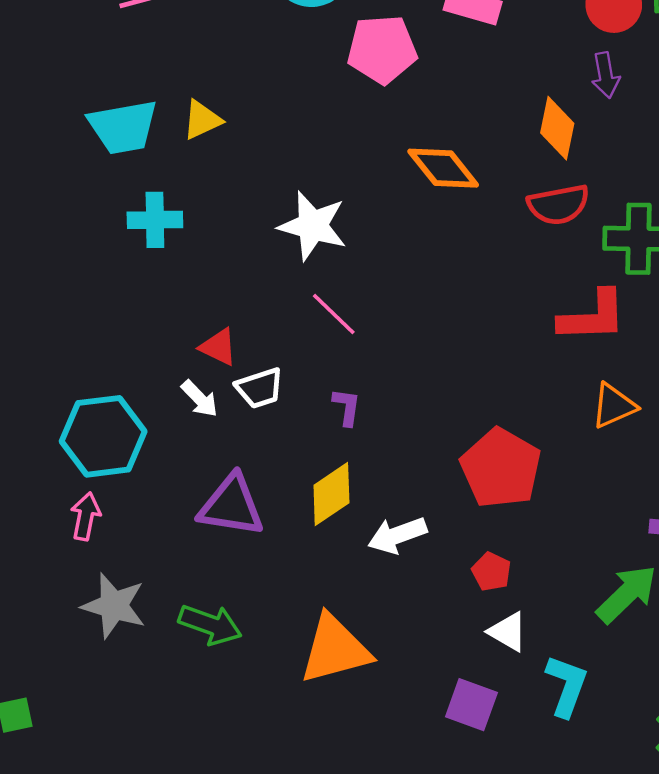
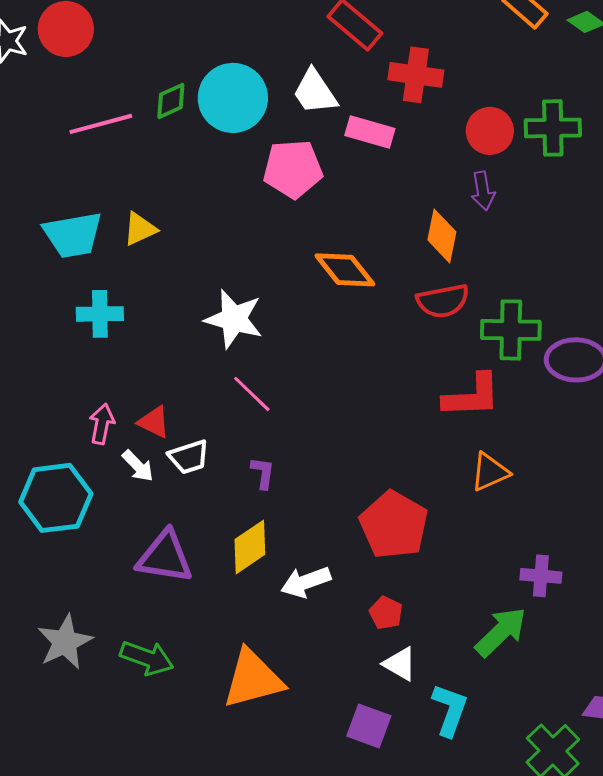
pink arrow: (86, 516) -> (102, 424), moved
gray star: (114, 606) -> (65, 642), turned 30

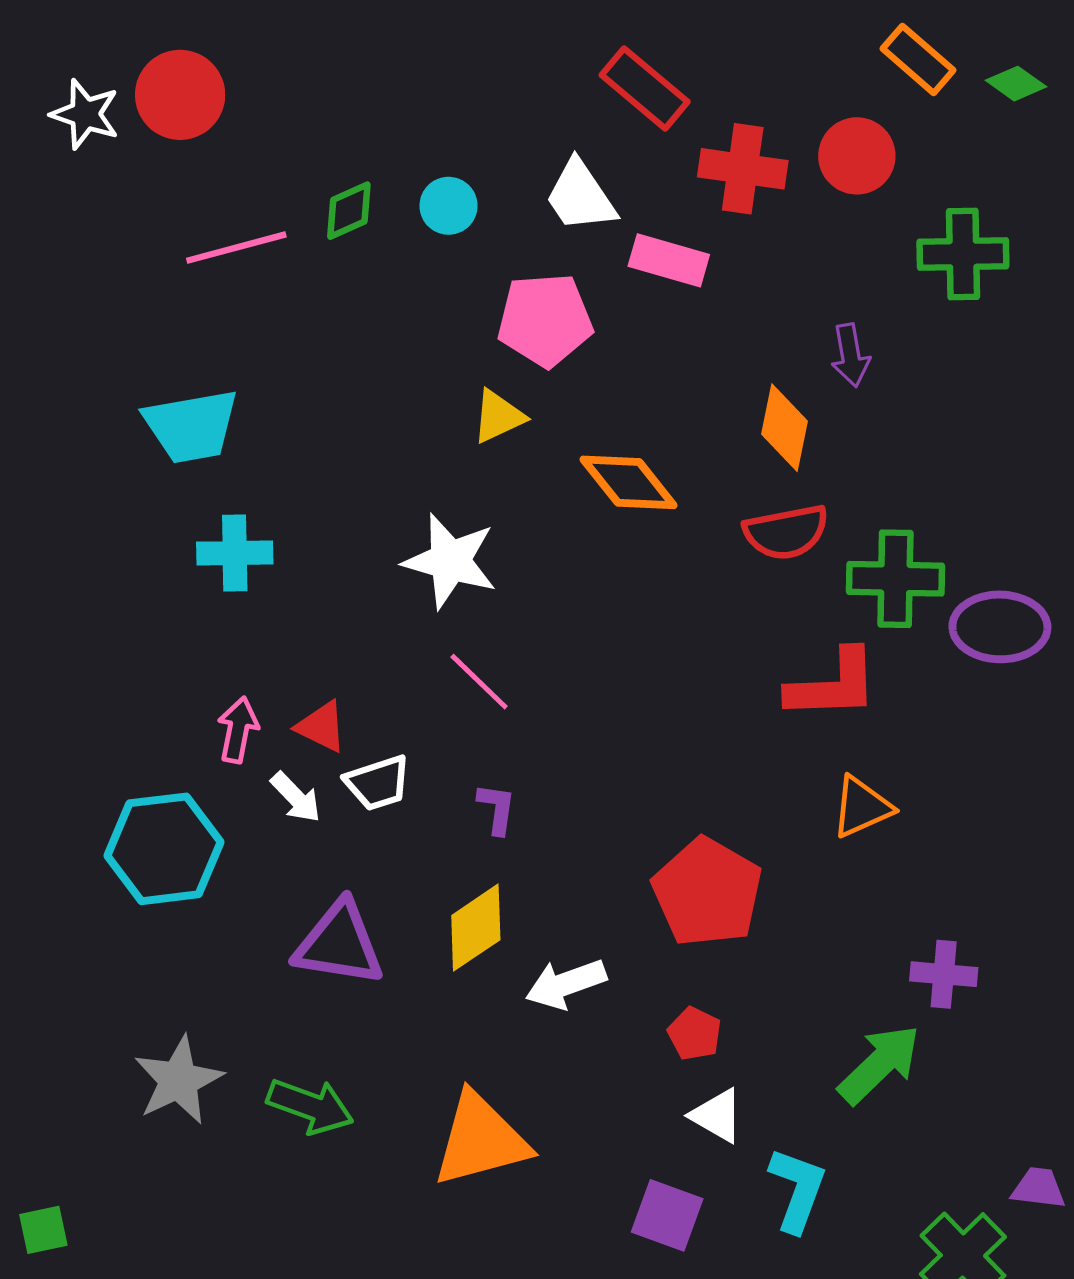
cyan circle: (233, 98) -> (449, 206), size x0.5
red circle: (490, 131) -> (857, 156), moved
yellow triangle: (140, 229) -> (498, 416), moved

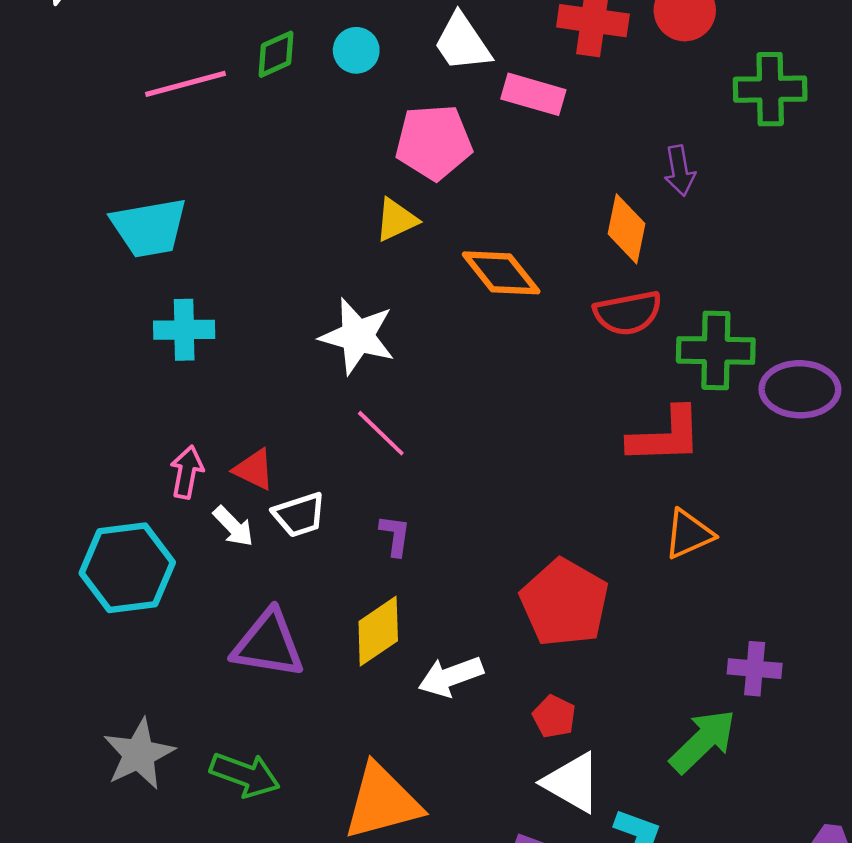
white triangle: (717, 1116) -> (572, 783), size x1.4

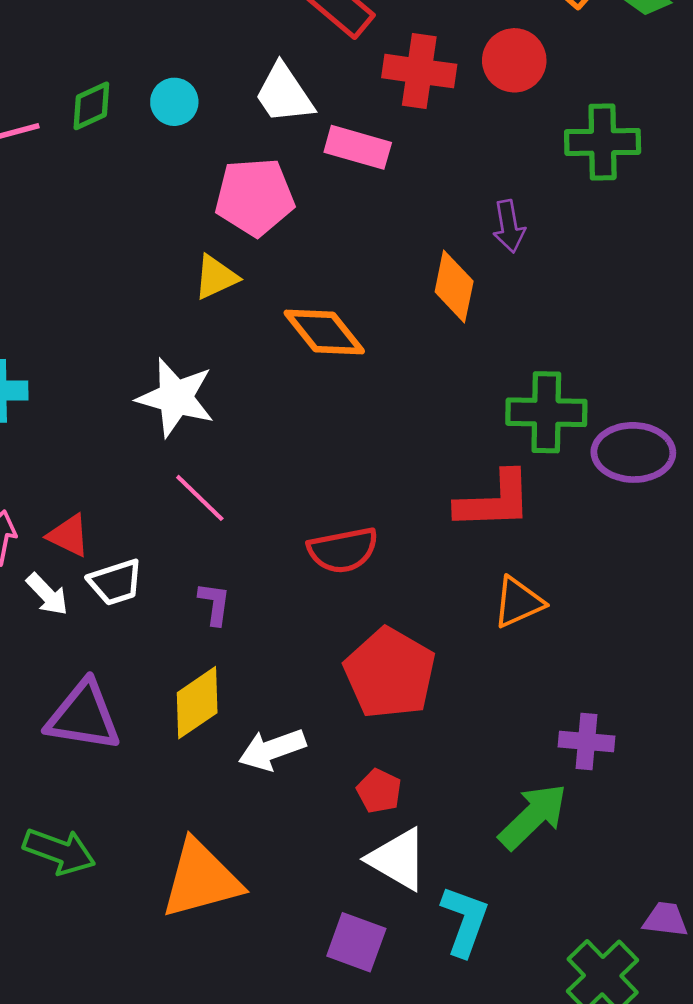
red semicircle: (628, 313) -> (343, 550), moved

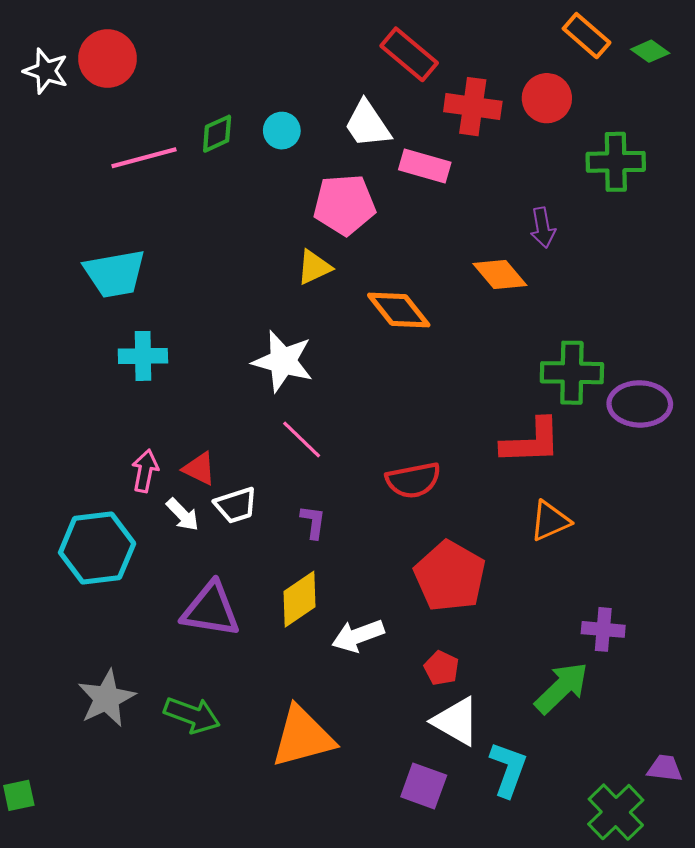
orange diamond: (454, 286) -> (500, 275), turned -52

